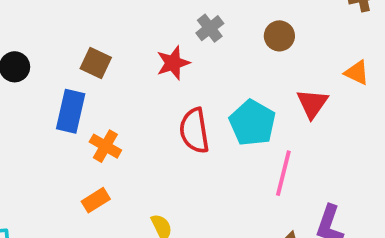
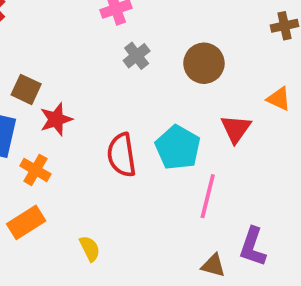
brown circle: (279, 36) -> (204, 63), size x1.4
red star: (173, 63) -> (56, 119), moved
orange rectangle: (96, 200) -> (26, 222), size x1.4

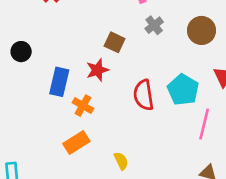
brown square: (26, 89) -> (115, 42), moved

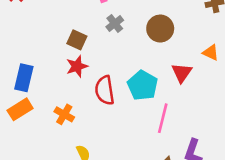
red star: (97, 70) -> (77, 66), moved
orange cross: (83, 106) -> (64, 114), moved
orange rectangle: (76, 142) -> (20, 109), moved

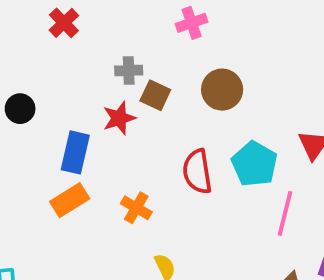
gray cross: (115, 23) -> (129, 71), moved, turned 36
brown circle: (160, 29) -> (222, 90), moved
red star: (77, 66) -> (119, 118), moved

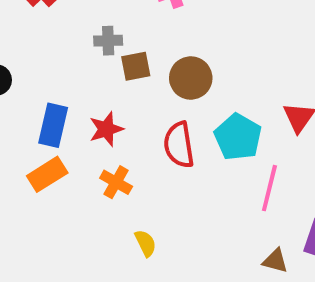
brown circle: (222, 90) -> (191, 78), moved
brown square: (155, 95) -> (136, 66), turned -36
red star: (119, 118) -> (106, 129), moved

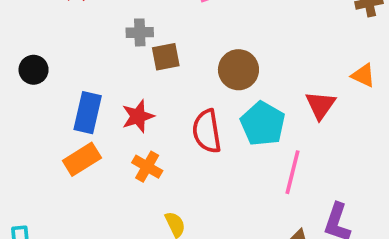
brown circle: (191, 78) -> (238, 70), moved

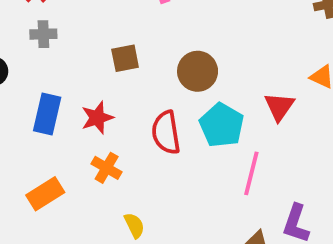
gray cross: (140, 32) -> (43, 34), moved
orange rectangle: (82, 159) -> (45, 194), moved

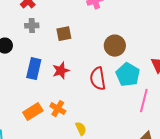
brown square: (125, 58) -> (64, 34), moved
orange cross: (107, 168) -> (58, 109), moved

